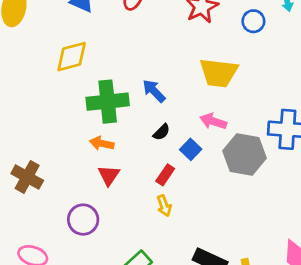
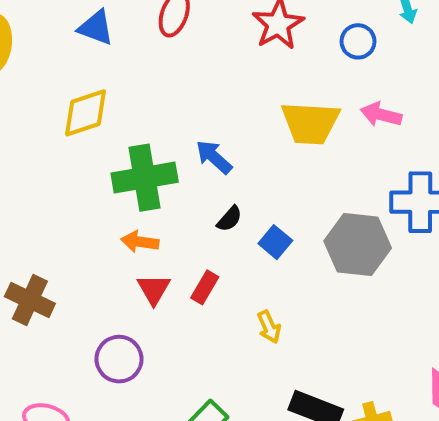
pink arrow: (213, 121) -> (381, 115), moved
red rectangle: (165, 175) -> (205, 287), moved
yellow arrow: (164, 206) -> (269, 327), moved

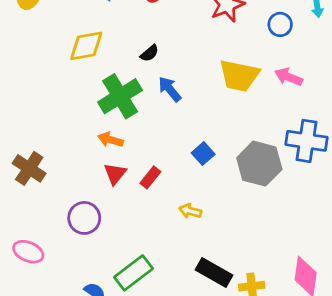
green cross: (145, 178) -> (120, 96), turned -30
black semicircle: (229, 219) -> (150, 53), moved
yellow arrow: (269, 327) -> (190, 211), turned 120

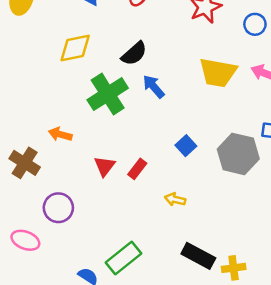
black semicircle: (150, 53) -> (134, 54), size x1.5
orange arrow: (110, 140) -> (60, 134), moved
purple circle: (84, 218) -> (58, 208), moved

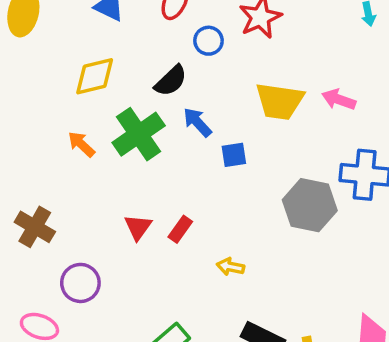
blue circle: (255, 24) -> (209, 41), moved
orange arrow: (60, 134) -> (81, 144), moved, turned 30
blue square: (186, 146) -> (234, 155), moved, turned 36

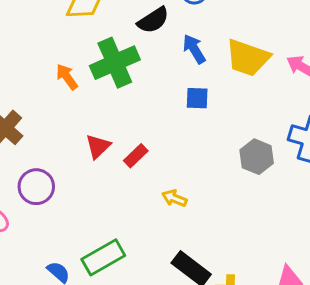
blue arrow: (197, 122) -> (194, 49), moved
orange arrow: (81, 144) -> (67, 77), moved
gray hexagon: (310, 205) -> (257, 157), size x0.7

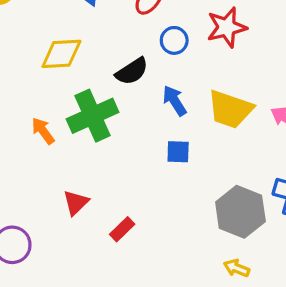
red rectangle: (136, 156) -> (122, 229), moved
gray hexagon: (257, 157) -> (240, 212), size x1.4
yellow arrow: (174, 198) -> (237, 268), moved

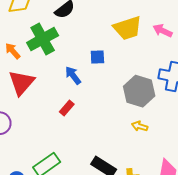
blue arrow: (175, 101) -> (73, 75), moved
yellow trapezoid: (230, 109) -> (128, 28), turned -32
red triangle: (76, 203) -> (21, 83), moved, size x1.6

